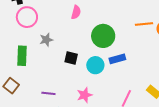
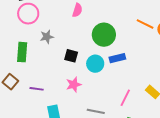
orange line: (144, 24) -> (145, 24), turned 30
purple line: (48, 93) -> (37, 89), moved
pink star: (85, 95) -> (74, 85), moved

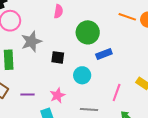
gray star: (47, 37) -> (31, 41), size x1.5
cyan circle: (95, 64) -> (82, 75), moved
pink star: (74, 85) -> (57, 95), moved

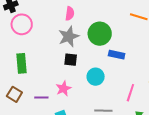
gray star: (31, 41) -> (69, 37), moved
blue rectangle: (104, 54) -> (117, 55), turned 35
pink star: (57, 95) -> (63, 89), moved

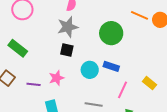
green circle: (100, 34) -> (111, 33), moved
blue rectangle: (117, 55) -> (111, 66), moved
green rectangle: (22, 63) -> (18, 48), turned -54

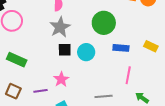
blue rectangle: (111, 66) -> (121, 48), moved
cyan circle: (90, 70) -> (86, 52), moved
yellow rectangle: (150, 83) -> (151, 46), moved

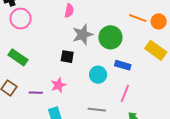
gray star: (60, 27) -> (83, 35), moved
yellow rectangle: (151, 46) -> (156, 50), moved, size x1.5
cyan circle: (86, 52) -> (98, 75), moved

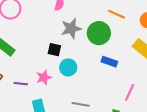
orange line: (138, 18) -> (116, 14), moved
cyan circle: (98, 75) -> (68, 67), moved
pink line: (125, 93) -> (130, 92), moved

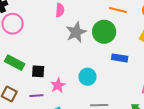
black square: (54, 50) -> (38, 71), moved
cyan circle: (68, 67) -> (87, 77), moved

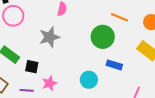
gray star: (76, 32) -> (49, 37), moved
cyan circle: (87, 77) -> (89, 80), moved

